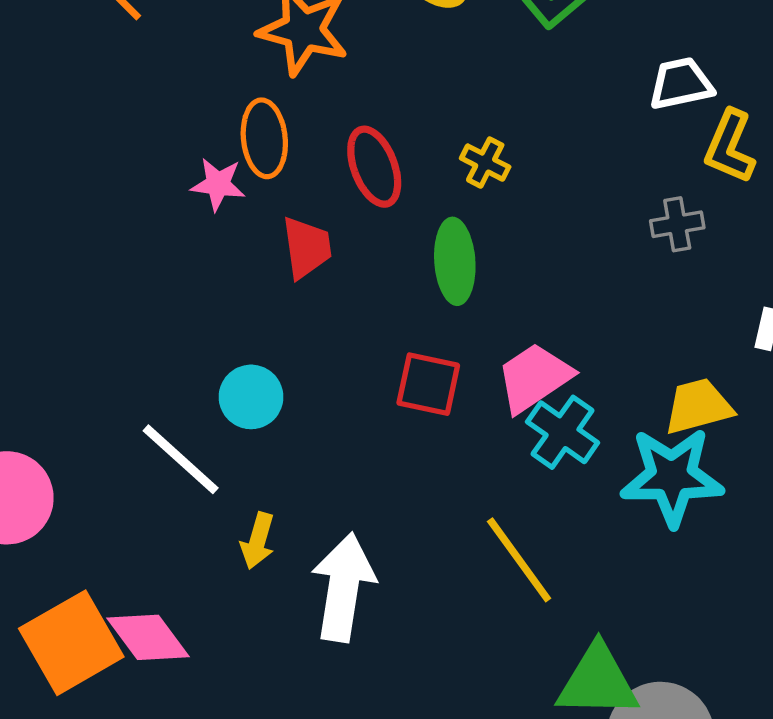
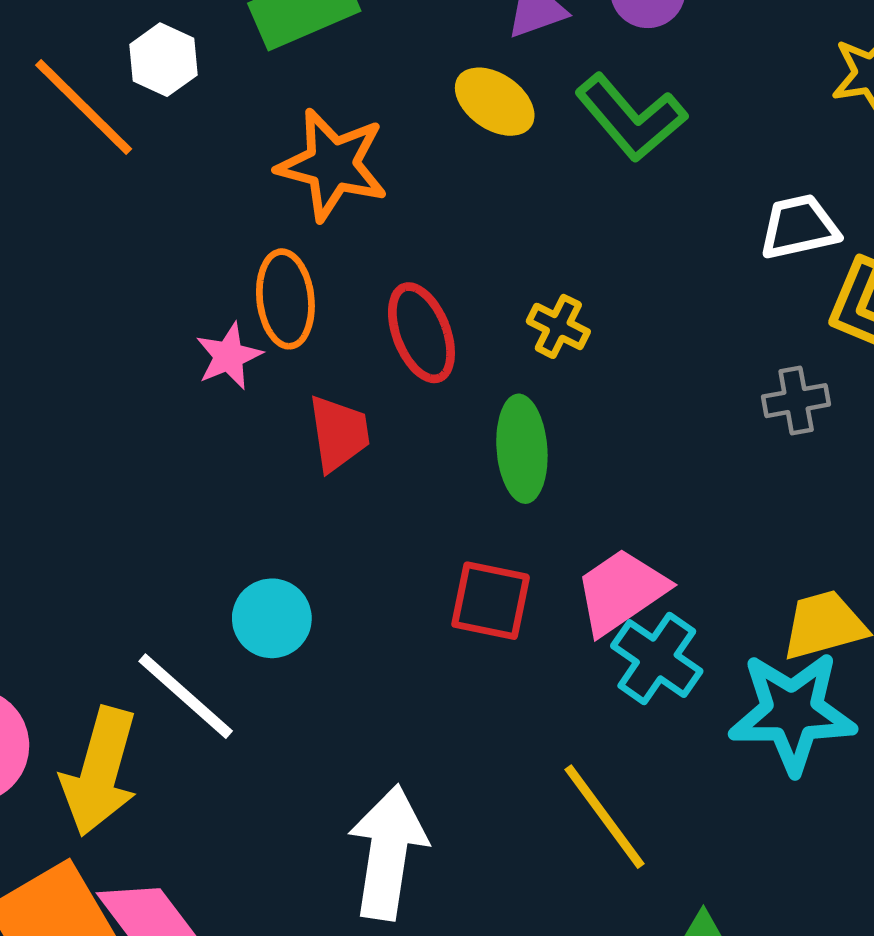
pink star: (218, 184) -> (229, 356), turned -30
yellow arrow: (258, 541) -> (100, 772), moved, size x1.8

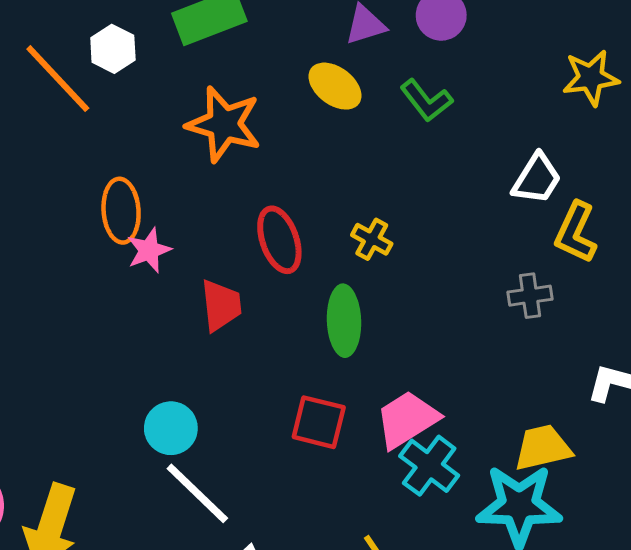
green L-shape: (631, 118) -> (426, 100), size x0.7
white trapezoid: (799, 227) -> (537, 179), turned 132
orange ellipse: (285, 299) -> (121, 211), moved
white line: (186, 696) -> (197, 493), moved

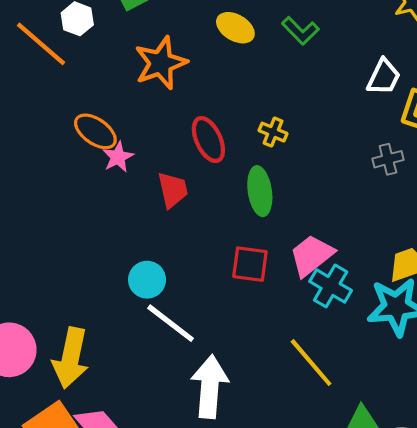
orange star: (224, 124) -> (161, 63), turned -30
orange ellipse: (121, 211) -> (95, 131), turned -45

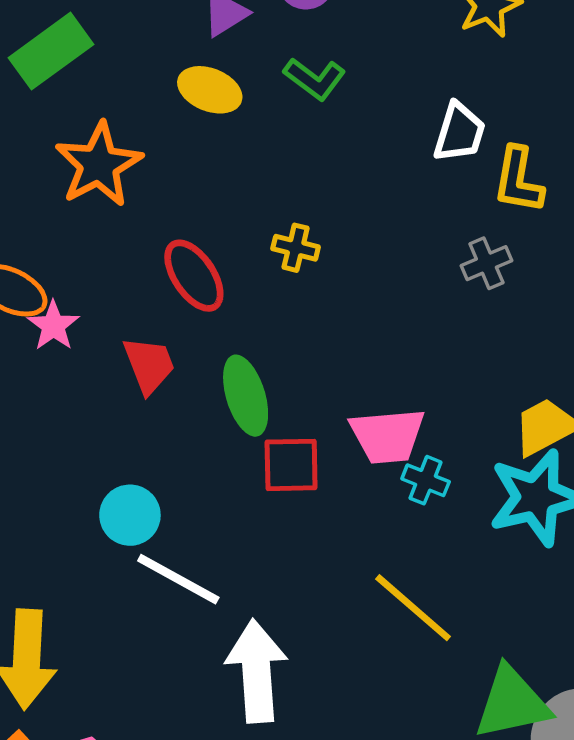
green ellipse: (260, 191) -> (246, 396), moved
pink trapezoid: (312, 255) -> (387, 436), turned -138
cyan cross: (331, 286) -> (426, 480), size x0.7

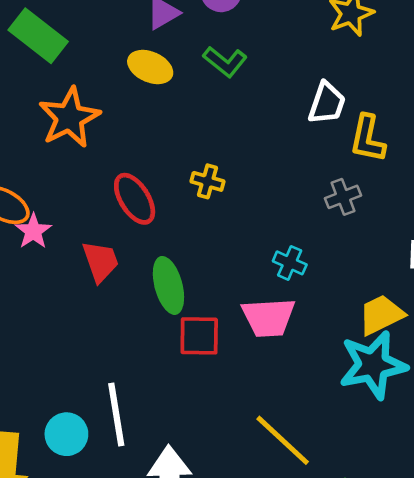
green rectangle: (51, 51) -> (38, 36), turned 72
cyan cross: (426, 480) -> (290, 263), moved
cyan circle: (130, 515) -> (66, 434), moved
white line: (178, 579) -> (116, 414), turned 50

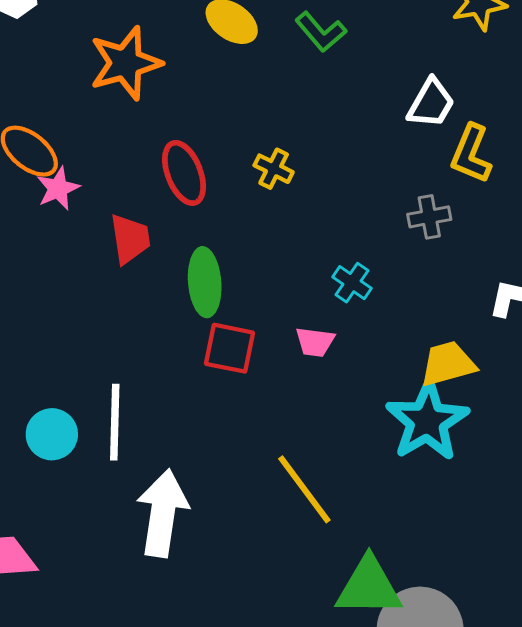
pink trapezoid: (268, 317) -> (315, 342), size x0.6
cyan star: (373, 365) -> (427, 421), turned -30

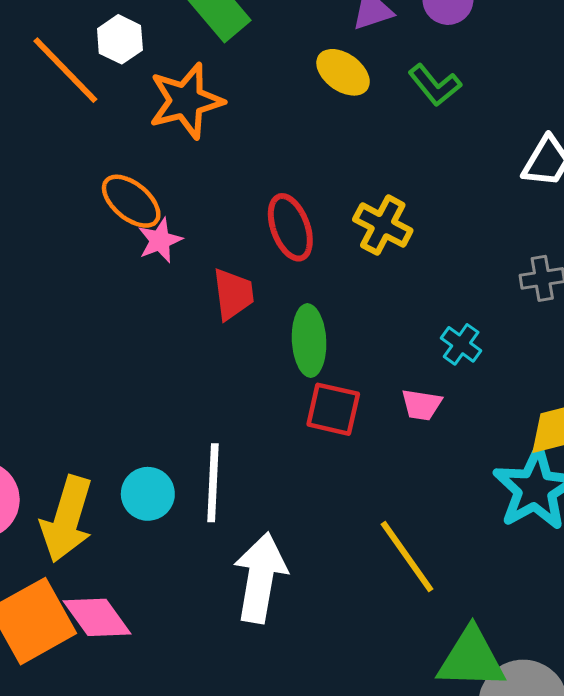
orange star: (126, 63) -> (186, 101), moved
yellow cross: (274, 169) -> (383, 225), size x1.4

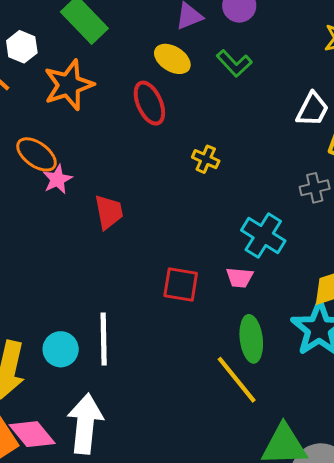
yellow cross: (383, 225) -> (206, 159), size x0.7
red ellipse: (290, 227) -> (149, 103), moved
green ellipse: (309, 341) -> (251, 339), moved
cyan cross: (461, 344) -> (263, 236), size x1.6
white arrow: (260, 578) -> (85, 424), moved

